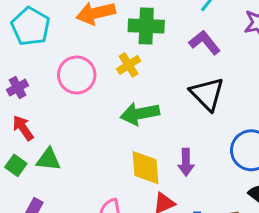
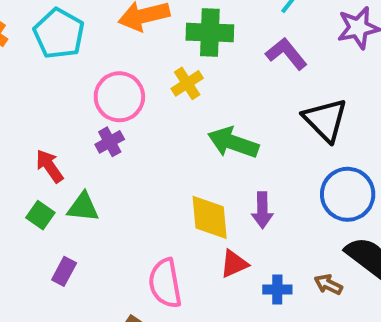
purple cross: (18, 88) -> (110, 142), moved
black triangle: (207, 94) -> (325, 120), moved
green arrow: (140, 114) -> (233, 143), moved, turned 30

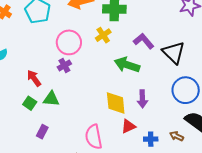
purple L-shape: (286, 54) -> (144, 41), moved

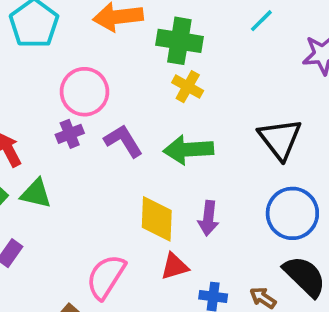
yellow cross: (103, 35) -> (188, 87), moved, turned -35
purple L-shape: (144, 41) -> (123, 141), moved
green arrow: (127, 65) -> (188, 150), turned -30
pink semicircle: (94, 137) -> (106, 277), turned 35

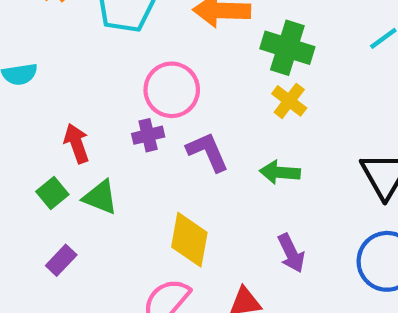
green arrow: (188, 150) -> (280, 172), size x0.7
purple arrow: (208, 218) -> (291, 253), turned -40
yellow diamond: (157, 219) -> (189, 240), moved

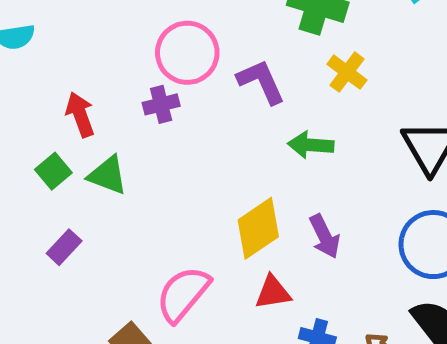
yellow cross: (289, 101) -> (347, 72), moved
purple L-shape: (208, 152) -> (261, 82), moved
yellow diamond: (189, 240) -> (258, 228), moved, turned 46

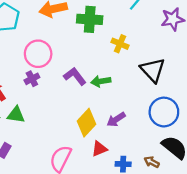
yellow cross: (347, 72) -> (120, 44), moved
purple L-shape: (261, 82) -> (75, 76), moved
purple arrow: (325, 236) -> (116, 119), turned 96

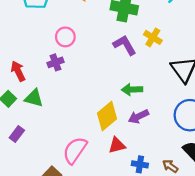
pink circle: (38, 54) -> (65, 37), size x0.7
purple L-shape: (75, 76) -> (125, 45), moved
green arrow: (101, 81) -> (132, 90), moved

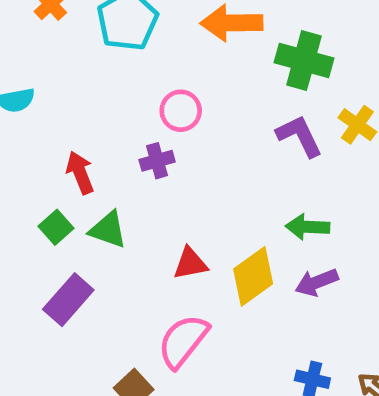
purple rectangle: (17, 134) -> (68, 300), size x1.5
red triangle: (117, 145) -> (190, 263), moved

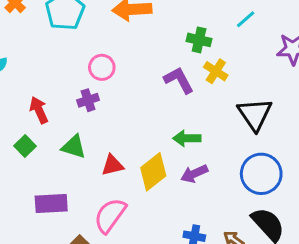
green cross: (304, 60) -> (199, 40), moved, size x0.7
green triangle: (108, 230) -> (74, 147), moved
purple rectangle: (68, 300) -> (51, 204), moved, turned 48

